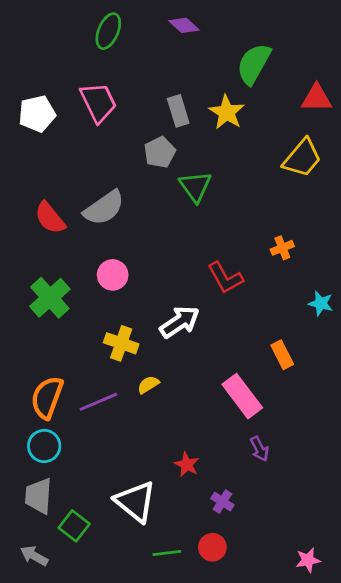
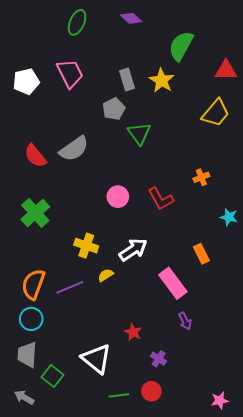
pink circle: (113, 275) -> (118, 197), moved
white arrow: (180, 322) -> (133, 250), moved

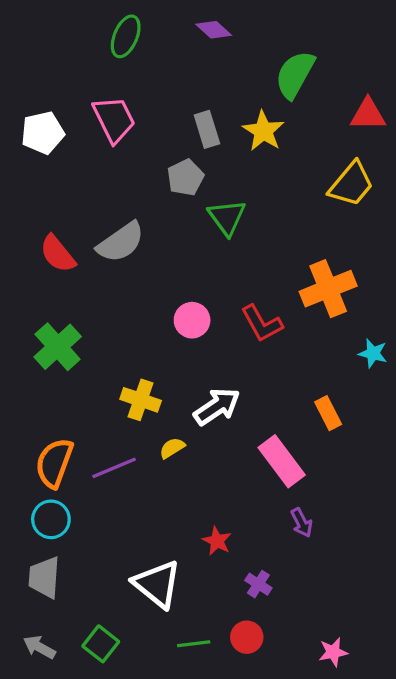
orange cross: (201, 177) -> (328, 289), size x2.0
green square: (53, 376) -> (101, 644), moved
pink star: (220, 400) -> (333, 652), moved

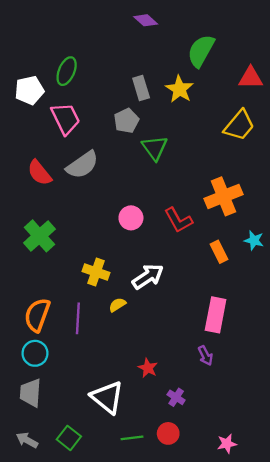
green ellipse: (126, 36) -> (67, 71), moved
pink trapezoid: (114, 119) -> (65, 119), moved
orange rectangle: (328, 413) -> (219, 252), moved
pink rectangle: (282, 461) -> (216, 315), moved, turned 48
purple line: (114, 468) -> (78, 318), turned -64

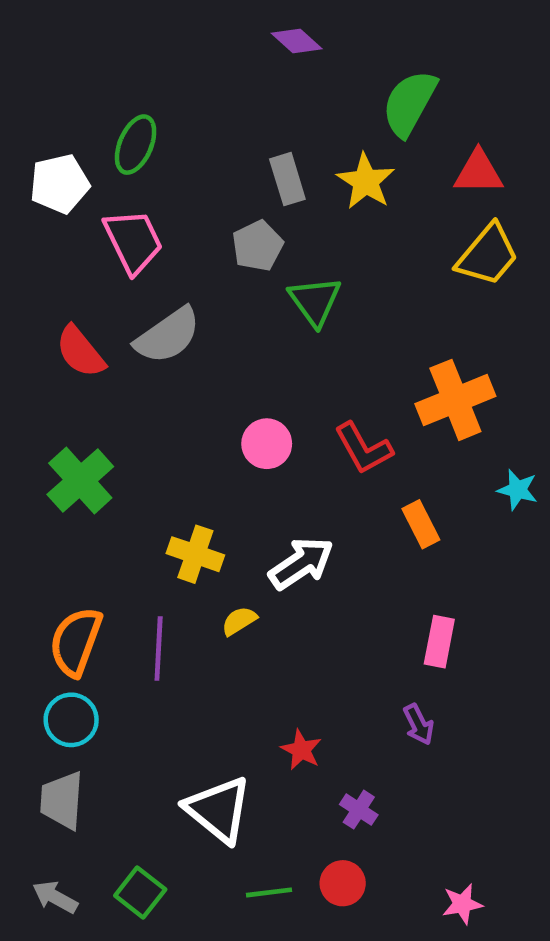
red triangle: (251, 78) -> (478, 172), moved
orange rectangle: (219, 252) -> (421, 524), moved
pink rectangle: (216, 315) -> (439, 642), size x0.7

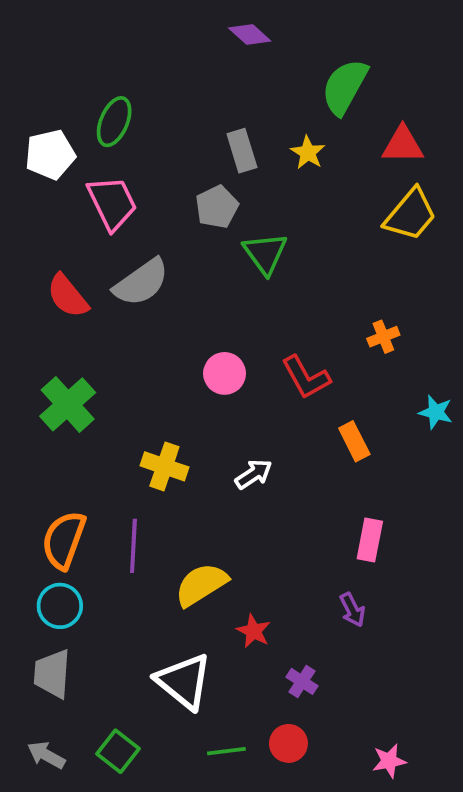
yellow star: (366, 181) -> (308, 153), size x0.7
orange cross: (455, 400) -> (383, 337), size x0.5
white arrow: (301, 563) -> (254, 474), size x0.7
yellow semicircle: (239, 621) -> (201, 585), moved, size x1.8

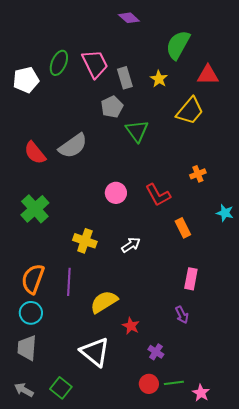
pink trapezoid: (112, 203) -> (95, 64), moved
yellow trapezoid: (410, 215) -> (190, 111), moved
green line: (226, 751) -> (174, 383), moved
pink star: (389, 761) -> (201, 393), turned -30

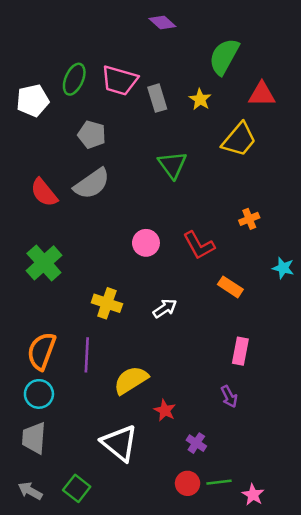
pink trapezoid: (95, 64) -> (120, 80), turned 132
gray pentagon: (112, 107) -> (92, 135), moved, turned -30
orange rectangle: (183, 228) -> (230, 287), turned -30

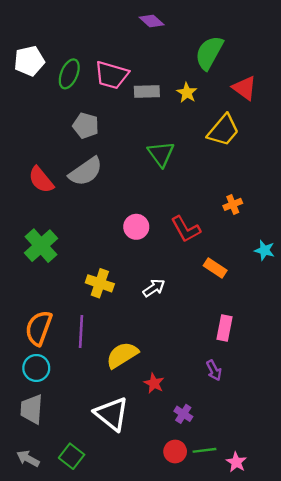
red triangle: (262, 94) -> (244, 88), turned 36
gray rectangle: (157, 98) -> (147, 92), turned -75
white pentagon: (33, 101) -> (29, 61), moved

